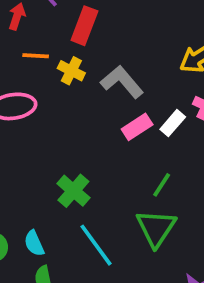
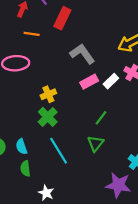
yellow cross: (71, 71) -> (48, 94), moved, turned 35
green triangle: (156, 228) -> (96, 143), size x0.7

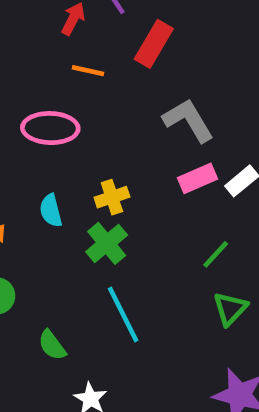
green triangle: (96, 143) -> (230, 309), moved
cyan semicircle: (21, 147) -> (51, 211), moved
green semicircle: (25, 168) -> (52, 345), turned -35

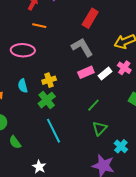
red rectangle: (154, 44) -> (90, 18), moved
green semicircle: (52, 345) -> (15, 142), moved

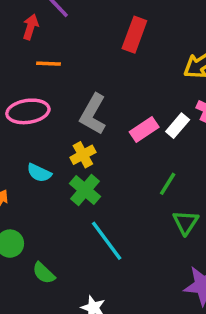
gray L-shape: (82, 47) -> (93, 114), moved, turned -110
cyan semicircle: (23, 86) -> (39, 173), turned -40

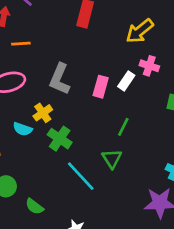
pink rectangle: (144, 130) -> (101, 87), turned -35
yellow cross: (83, 155) -> (43, 113), moved
green triangle: (186, 222) -> (112, 159), moved

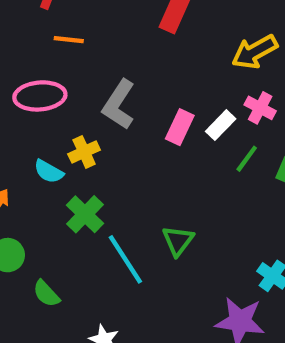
green line: (123, 127) -> (247, 159), moved
green cross: (60, 139) -> (85, 214), moved

